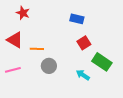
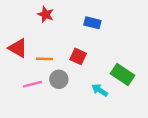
red star: (23, 13) -> (46, 14), moved
red square: (84, 43) -> (78, 56), moved, turned -32
pink line: (13, 70) -> (32, 84), moved

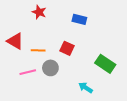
cyan arrow: (100, 90) -> (86, 88), moved

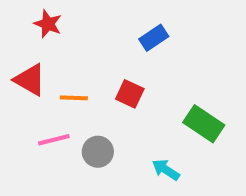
red star: (39, 12) -> (48, 24), moved
blue rectangle: (79, 19) -> (154, 38), turned -48
gray circle: (50, 68) -> (98, 152), moved

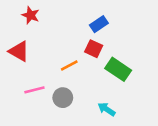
red square: (130, 94) -> (94, 49), moved
orange line: (74, 98) -> (69, 65), moved, turned -30
green rectangle: (204, 124) -> (118, 69), moved

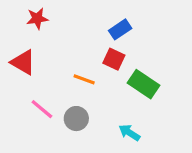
red star: (31, 15) -> (37, 19), turned -30
orange line: (69, 65) -> (84, 79), turned 48
pink line: (34, 90) -> (42, 109), turned 54

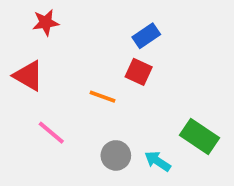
green rectangle: (143, 84) -> (199, 136), moved
gray circle: (76, 119) -> (116, 155), moved

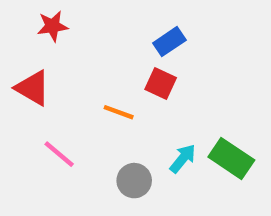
cyan arrow: (158, 161) -> (183, 159), moved, turned 96

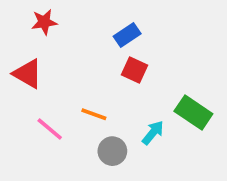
blue rectangle: (169, 42) -> (127, 35), moved
orange line: (119, 112) -> (94, 114), moved
green rectangle: (231, 159) -> (193, 112), moved

